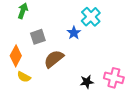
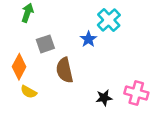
brown semicircle: (54, 59) -> (65, 70), turned -65

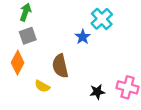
gray square: (45, 44) -> (28, 36), moved
yellow semicircle: (29, 92) -> (42, 86), moved

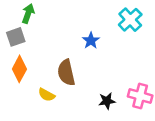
cyan cross: (102, 19) -> (130, 20), moved
gray square: (28, 36) -> (16, 37), moved

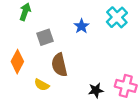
gray square: (16, 37) -> (45, 37), moved
blue star: (91, 41) -> (81, 26), moved

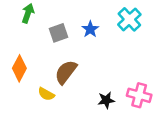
gray square: (45, 37) -> (58, 33), moved
brown semicircle: (59, 65) -> (66, 72), turned 50

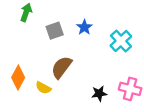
cyan cross: (129, 19) -> (121, 41), moved
orange diamond: (19, 68) -> (18, 78), moved

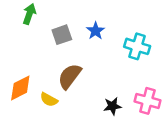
cyan cross: (121, 41) -> (137, 46), turned -30
orange diamond: (18, 78) -> (20, 88), turned 35

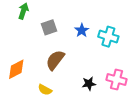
blue star: (96, 31) -> (82, 30), moved
yellow semicircle: (49, 100) -> (45, 90), moved

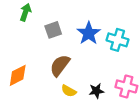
blue star: (82, 30) -> (89, 33), size x1.5
yellow semicircle: (45, 90) -> (69, 91), moved

